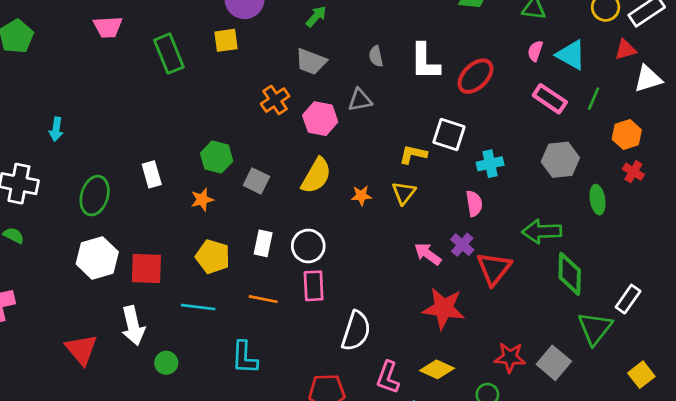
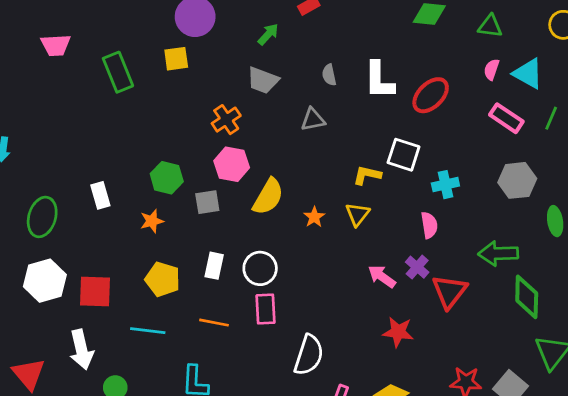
pink hexagon: (320, 119) -> (232, 164), moved
gray square: (256, 181) -> (207, 202), turned -35
orange star: (361, 196) -> (314, 217), turned -30
red star: (444, 308) -> (398, 332), size x0.7

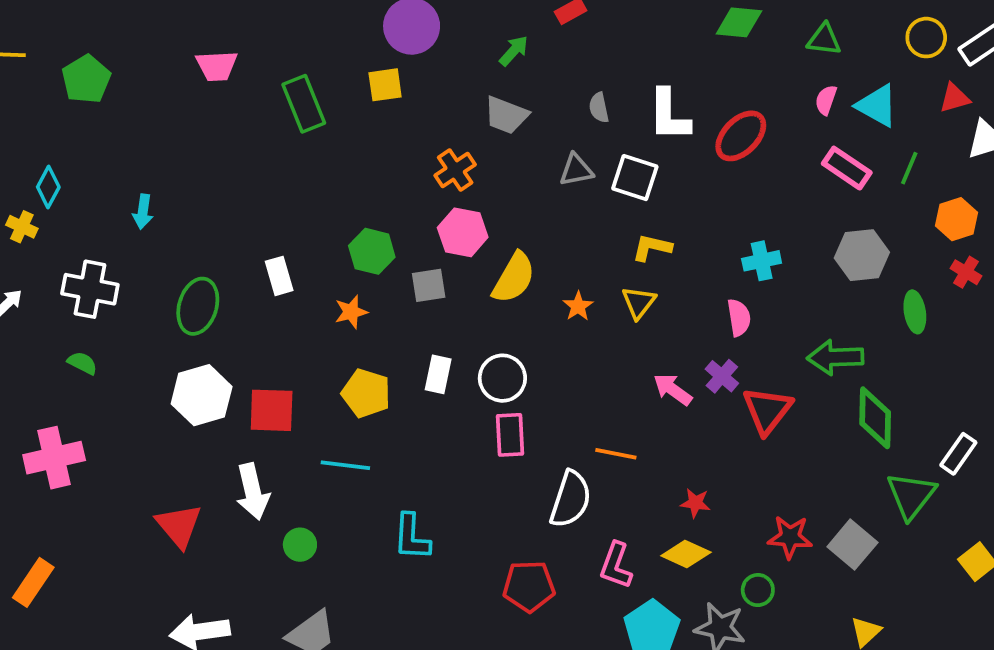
white square: (404, 155) -> (635, 178), moved
orange line: (214, 323) -> (616, 454), moved
red star: (398, 332) -> (695, 503), moved, size x0.7

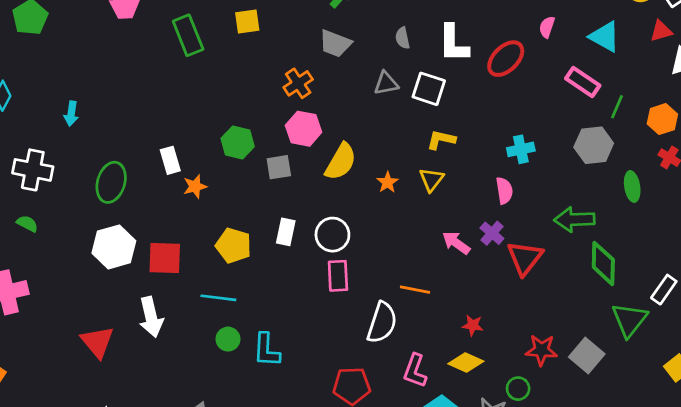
pink semicircle: (826, 100) -> (547, 27), moved
green line: (909, 168) -> (617, 107), moved
orange star: (351, 312) -> (195, 186), moved
green circle: (300, 545) -> (228, 339), moved

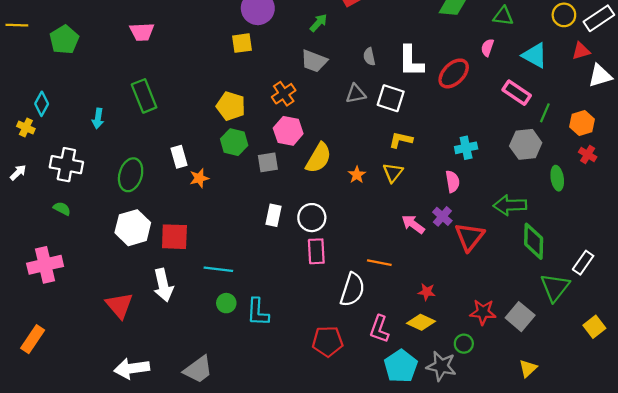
green rectangle: (188, 35) -> (144, 96), moved
yellow pentagon: (233, 246) -> (231, 106), moved

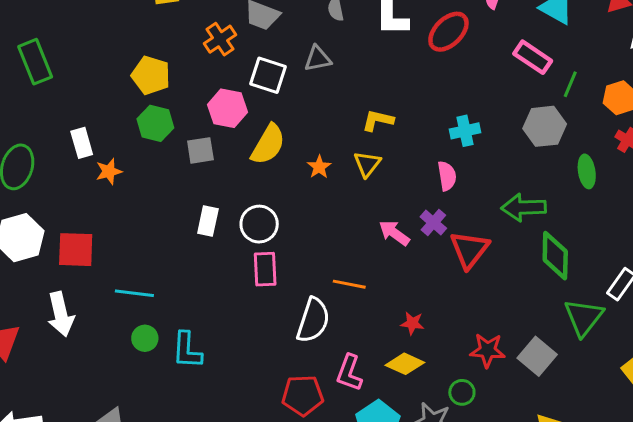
orange cross: (284, 94) -> (220, 39), moved
white square: (391, 98) -> (268, 75), moved
red pentagon: (328, 341) -> (303, 395), moved

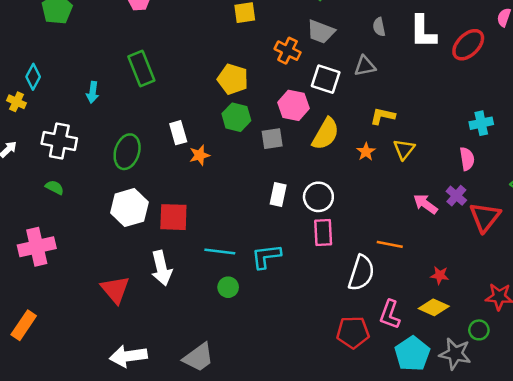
orange cross: (220, 39) -> (288, 51), turned -30
yellow L-shape: (378, 120) -> (383, 116), moved
cyan L-shape: (187, 350) -> (266, 256), moved, turned 80

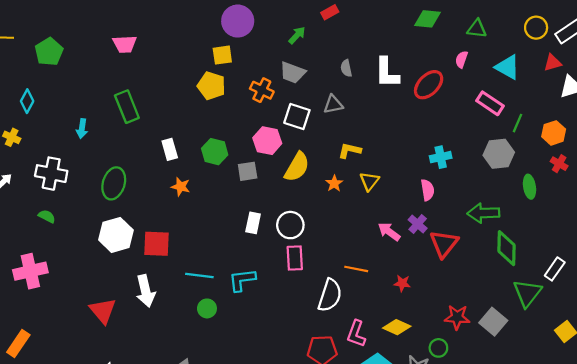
cyan diamond: (33, 77) -> (27, 101), moved
yellow pentagon: (233, 79) -> (211, 86), moved
white rectangle: (178, 133) -> (170, 149), moved
orange star: (200, 155) -> (181, 187), turned 30
red star: (440, 275) -> (402, 283), moved

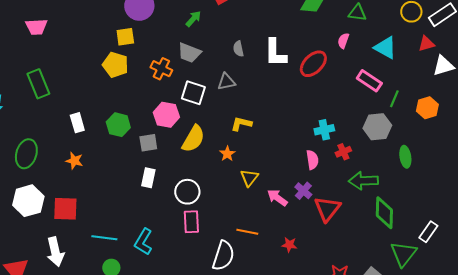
red cross: (559, 164) -> (343, 152), moved, turned 35
yellow triangle: (369, 181) -> (249, 178), moved
orange star: (181, 187) -> (74, 161), moved
white rectangle: (253, 223) -> (148, 178), moved
cyan L-shape: (242, 280) -> (143, 242), turned -52

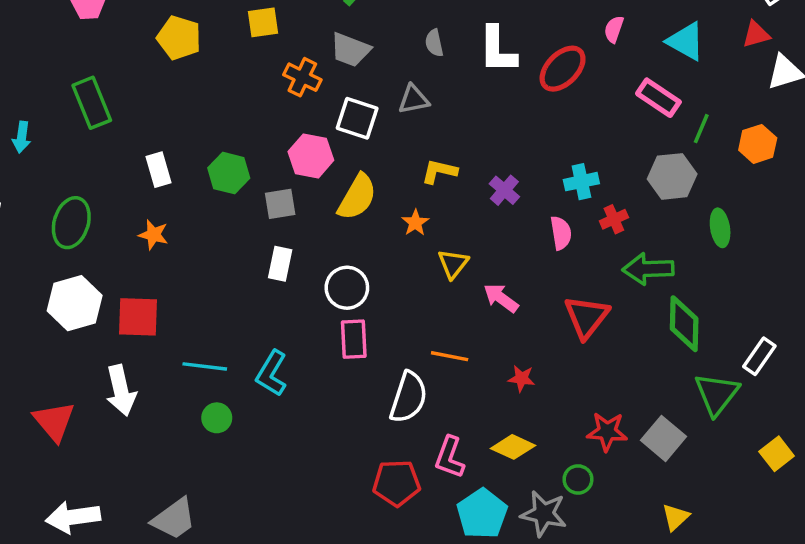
yellow square: (125, 37) -> (263, 22), moved
yellow pentagon: (115, 65) -> (179, 38), moved
purple cross: (303, 191) -> (504, 190), moved

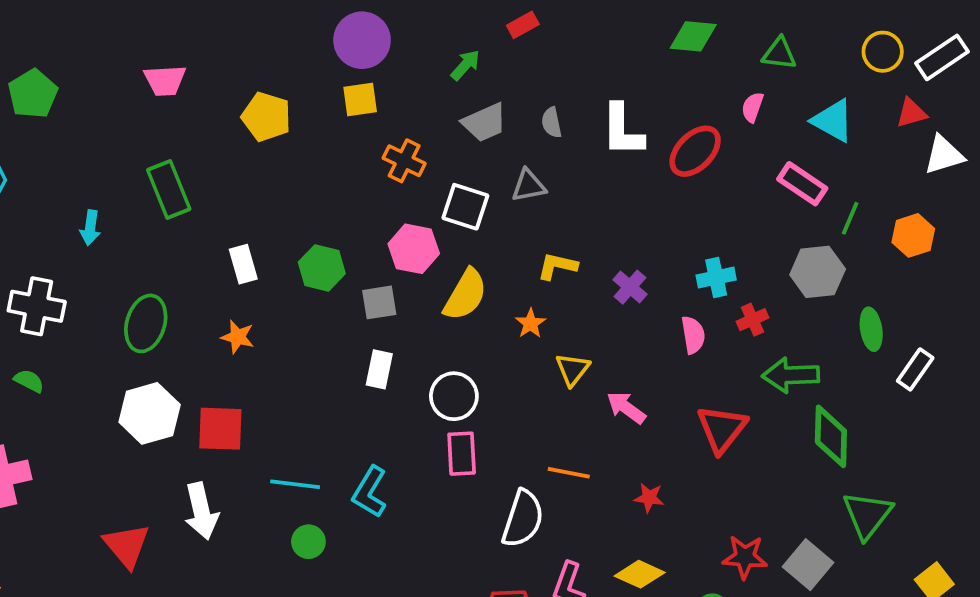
gray trapezoid: (350, 50) -> (485, 122), moved, turned -45
white rectangle: (759, 356) -> (915, 369), moved

